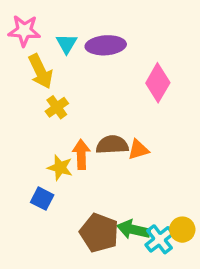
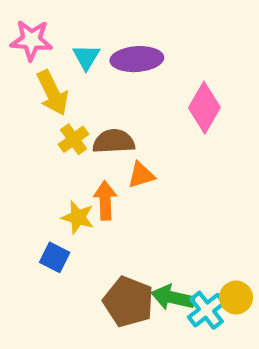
brown semicircle: (112, 145) -> (114, 141), moved
orange triangle: (138, 150) -> (141, 175), moved

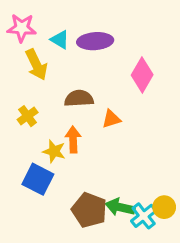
cyan triangle: (86, 57) -> (60, 40), turned -30
yellow cross: (74, 139) -> (28, 116), moved
orange triangle: (141, 175) -> (111, 119), moved
blue square: (55, 257) -> (38, 179), size x1.5

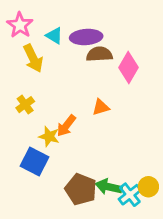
pink star: (22, 28) -> (20, 25), turned 30
brown semicircle: (79, 98) -> (99, 54), moved
orange arrow: (73, 140) -> (66, 126), turned -140

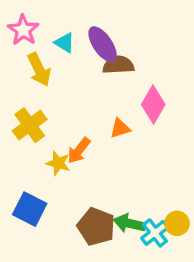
purple ellipse: (86, 37) -> (103, 44), turned 60
pink diamond: (129, 67) -> (153, 105), moved
yellow cross: (25, 105) -> (30, 125), size x1.5
blue square: (34, 162) -> (30, 209), moved

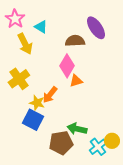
purple ellipse: (103, 44) -> (96, 28), moved
pink diamond: (153, 105) -> (67, 66), moved
blue square: (30, 209) -> (33, 120), moved
green arrow: (129, 223) -> (77, 129), moved
brown pentagon: (96, 227) -> (61, 143), turned -30

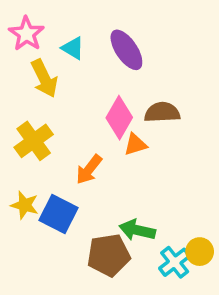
purple ellipse: (96, 28) -> (126, 50), moved
brown semicircle: (75, 41) -> (162, 112), moved
yellow star: (37, 103) -> (25, 205), moved

